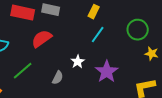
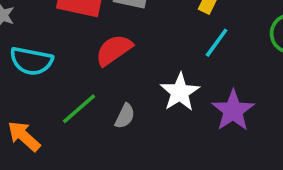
white star: (78, 62) -> (180, 92), size x1.5
gray semicircle: (58, 78) -> (125, 116), moved

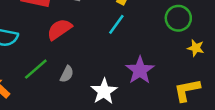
cyan line: (217, 43) -> (116, 24), moved
white star: (180, 92) -> (104, 91), moved

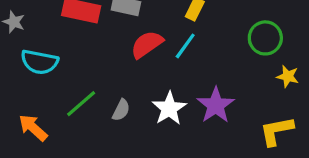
red semicircle: (59, 29) -> (147, 44), moved
white star: (104, 91) -> (169, 108), moved

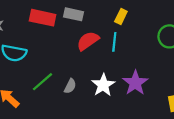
cyan line: (185, 46) -> (114, 42), turned -30

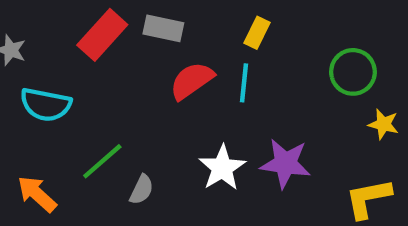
red rectangle: (43, 18) -> (102, 35), turned -60
purple star: (135, 83) -> (285, 163), turned -30
gray semicircle: (70, 86) -> (142, 190), moved

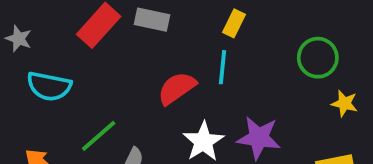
red semicircle: (192, 81) -> (177, 88), moved

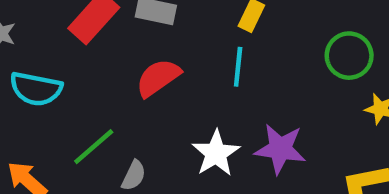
red semicircle: (177, 88) -> (158, 78), moved

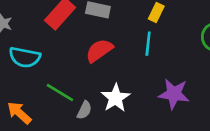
green line: (94, 147) -> (60, 93), turned 72
white star: (216, 153) -> (116, 98), moved

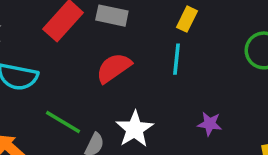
purple star: (174, 94) -> (210, 124), size x0.6

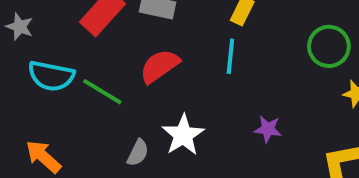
green line: (63, 122) -> (102, 92), moved

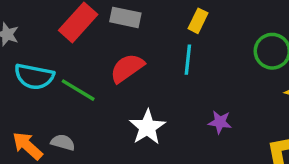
gray semicircle: (138, 153) -> (63, 142), moved, turned -100

